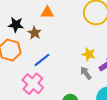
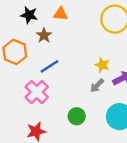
black star: (16, 25) -> (29, 15), moved
gray arrow: (86, 73) -> (97, 86), turned -104

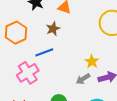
brown star: (44, 35) -> (53, 29), moved

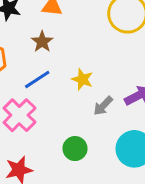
yellow star: (92, 62) -> (82, 79), moved

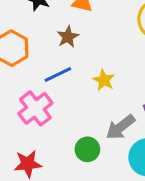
gray arrow: (103, 106) -> (120, 127), moved, size x1.4

